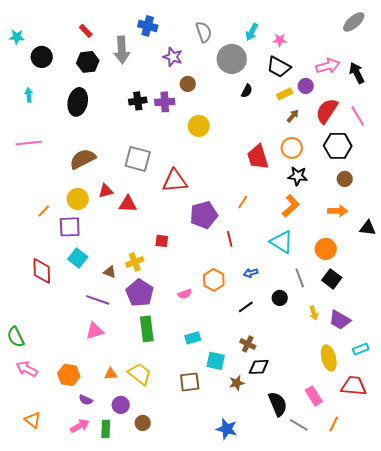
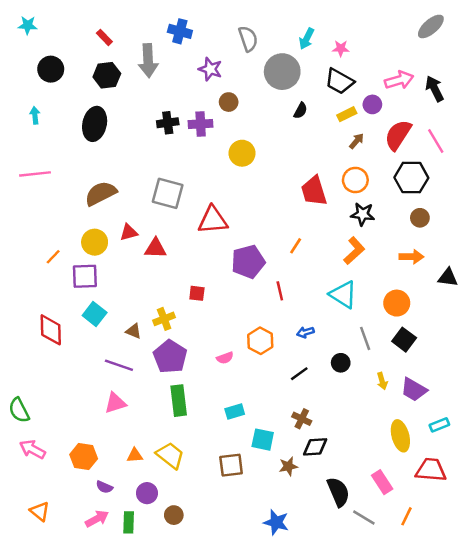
cyan star: (17, 37) -> (28, 25), moved

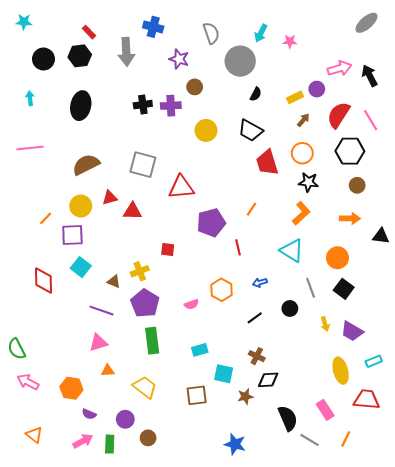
black hexagon: (107, 75) -> (80, 56), moved
black trapezoid: (339, 81) -> (251, 130), moved
orange triangle: (135, 455) -> (108, 371), moved

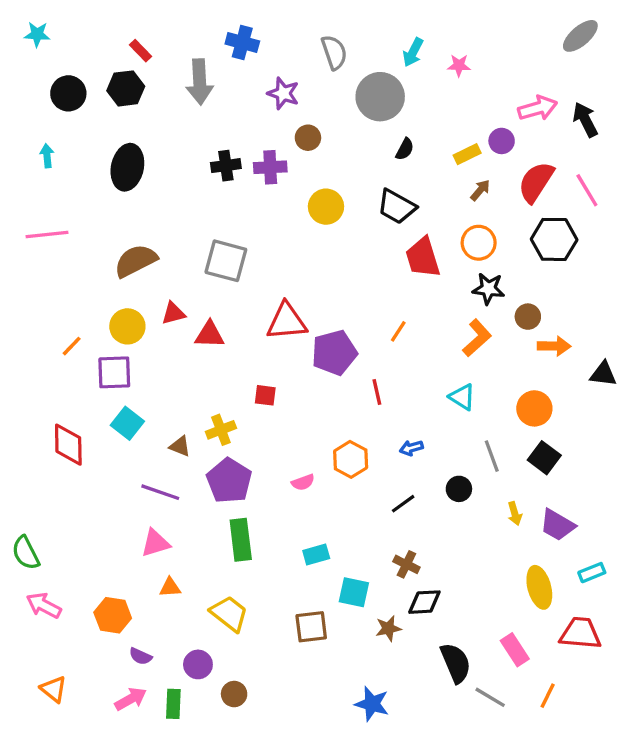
brown circle: (357, 185) -> (528, 317), moved
red triangle: (181, 187) -> (287, 321), moved
cyan triangle: (292, 251) -> (462, 397), size x0.7

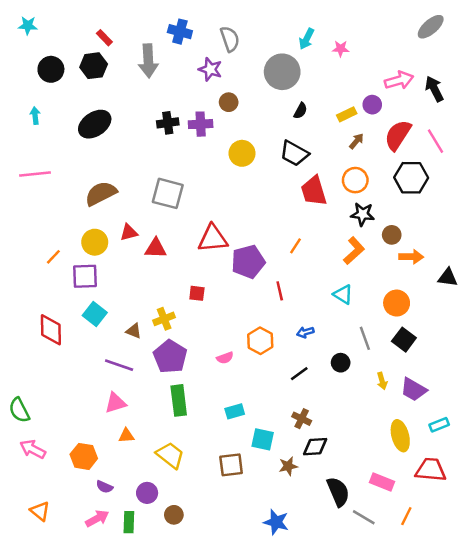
gray semicircle: (334, 52) -> (230, 39), moved
black ellipse: (127, 167) -> (95, 124), turned 44
pink rectangle: (515, 650) -> (382, 482), turned -35

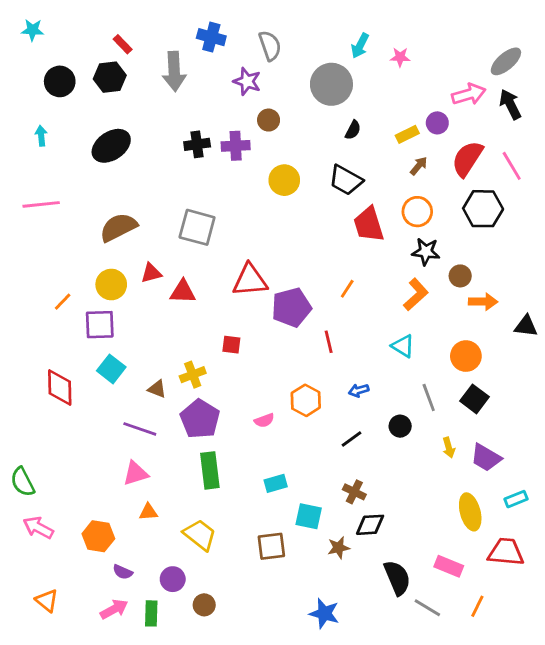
gray ellipse: (431, 27) -> (506, 61), moved

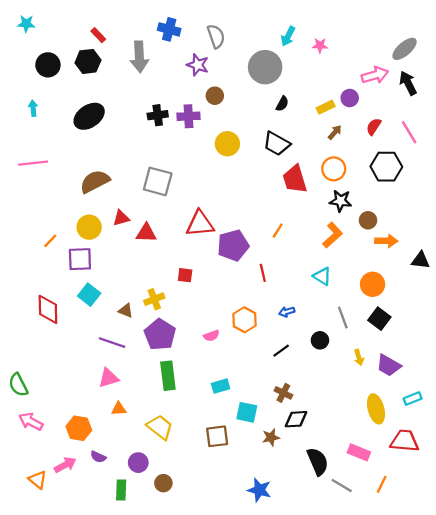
red semicircle: (467, 159) -> (374, 127), size x0.6
pink arrow: (114, 609) -> (65, 465), moved

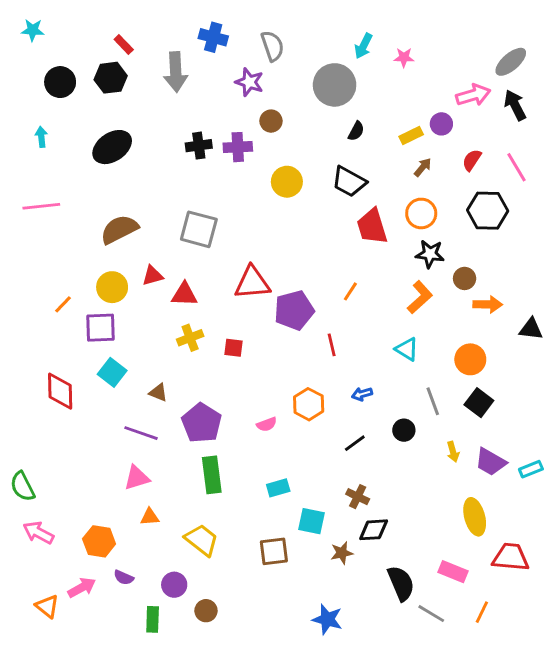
yellow cross: (154, 299) -> (190, 338), moved
cyan rectangle: (413, 399) -> (531, 469), moved

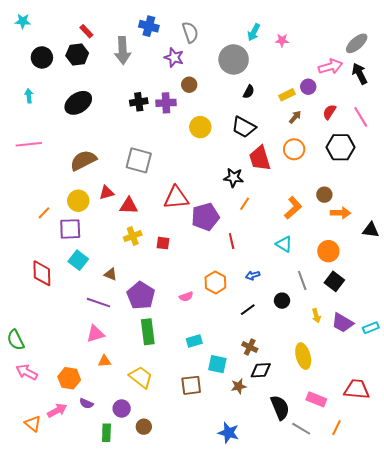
black star: (430, 254) -> (234, 178), moved
yellow ellipse: (475, 517) -> (303, 356), moved

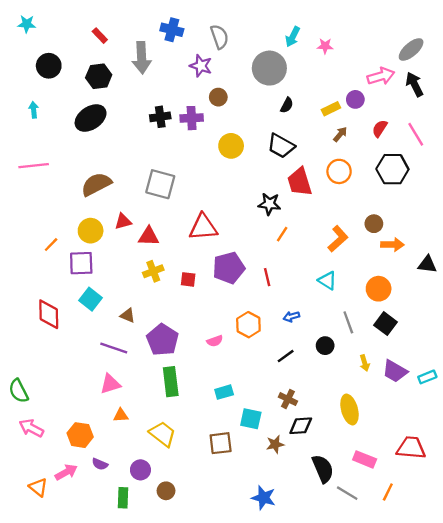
black hexagon: (77, 54) -> (99, 76), moved
purple pentagon: (205, 217) -> (229, 268), moved

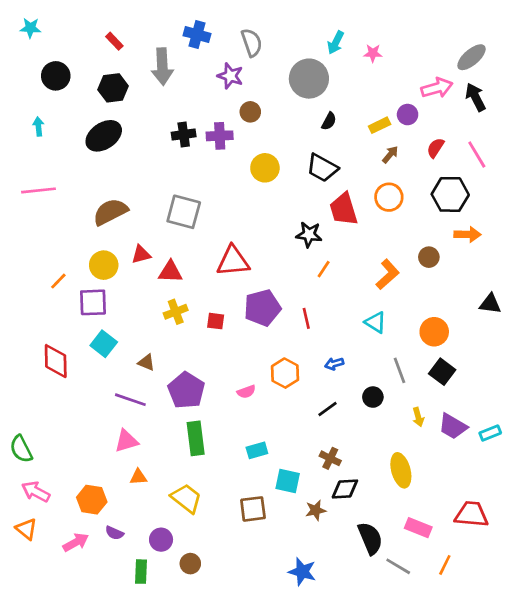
orange arrow: (392, 245) -> (468, 234), moved
orange triangle: (38, 487) -> (26, 529), moved

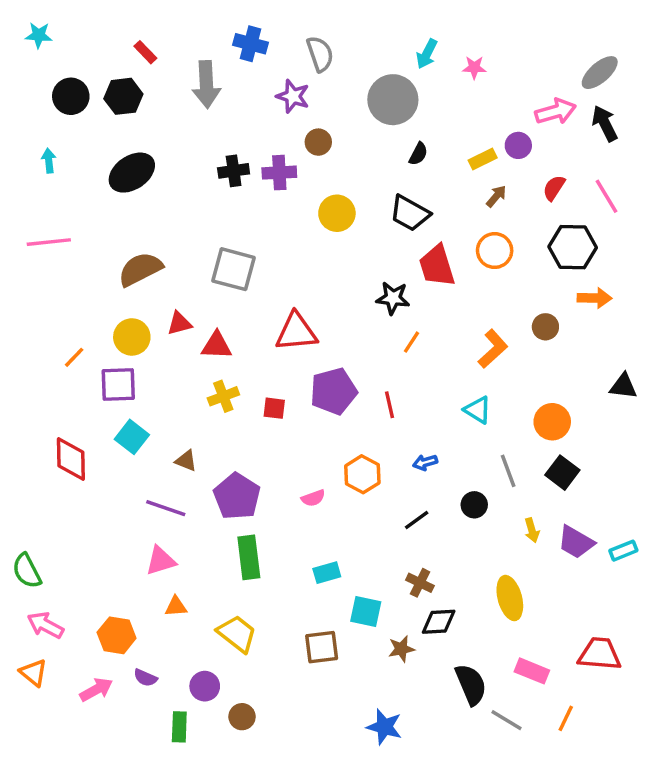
black hexagon: (113, 88) -> (123, 96), moved

